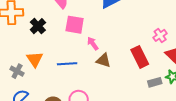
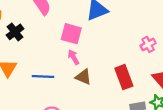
pink square: (75, 25) -> (71, 34), moved
pink cross: (160, 35) -> (148, 44), moved

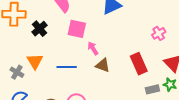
pink square: (71, 34) -> (77, 29), moved

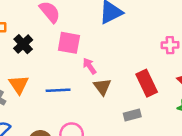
pink cross: (159, 33) -> (170, 45), turned 32
brown triangle: (103, 65) -> (102, 87), turned 35
gray rectangle: (152, 89) -> (132, 115), moved

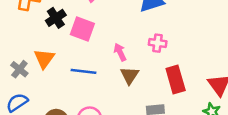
pink square: (69, 43) -> (82, 29), moved
pink cross: (170, 45) -> (158, 43), moved

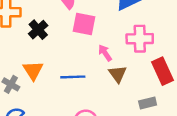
pink square: (82, 29) -> (84, 24), moved
pink cross: (158, 43) -> (140, 39), size x1.5

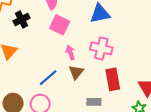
blue line: (73, 77) -> (48, 78), moved, turned -54

